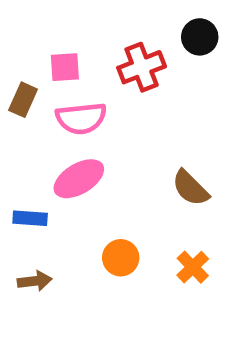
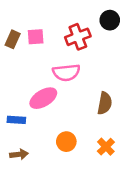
brown rectangle: (23, 100) -> (13, 39), moved
pink semicircle: (81, 118) -> (66, 73), moved
brown semicircle: (190, 188) -> (105, 103), turned -125

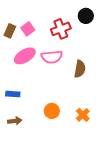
pink square: (36, 37) -> (28, 29), turned -32
pink ellipse: (43, 98) -> (25, 56), moved
brown semicircle: (105, 103) -> (80, 69), moved

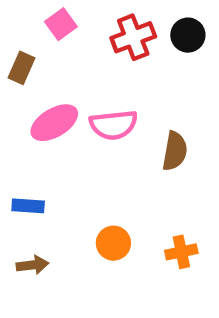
pink square: (28, 29) -> (61, 24), moved
red cross: (61, 29) -> (133, 37), moved
orange cross: (83, 115) -> (181, 252), turned 32

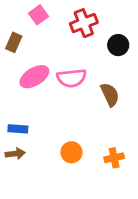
black circle: (188, 35) -> (118, 45), moved
brown semicircle: (175, 151) -> (110, 95), turned -35
brown arrow: (32, 265) -> (15, 154), moved

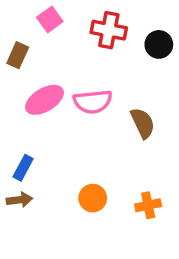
red cross: (84, 23) -> (109, 30), turned 32
black circle: (118, 45) -> (159, 44), moved
blue rectangle: (18, 129) -> (23, 168), turned -66

